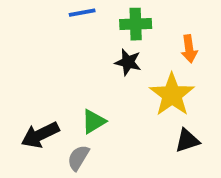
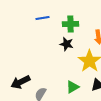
green triangle: (94, 121) -> (73, 87), moved

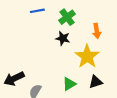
green cross: (71, 24) -> (67, 17), turned -35

